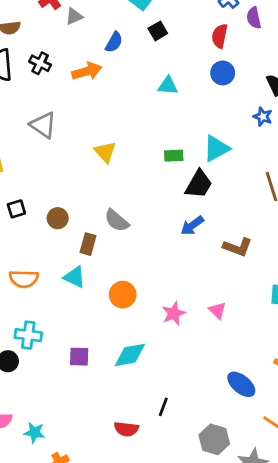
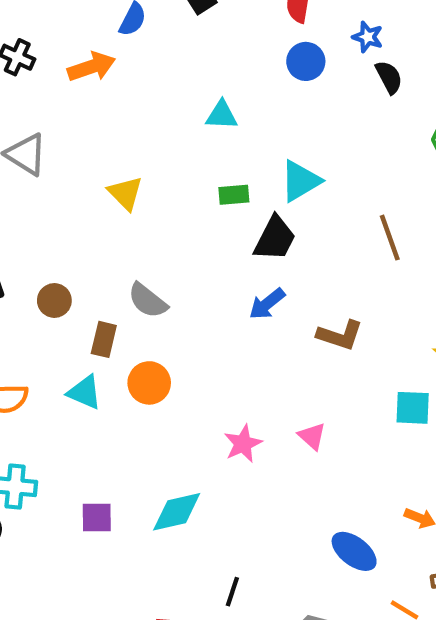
cyan triangle: (168, 86) -> (222, 115), moved
blue star: (263, 117) -> (368, 37), moved
orange circle: (123, 295) -> (149, 383), moved

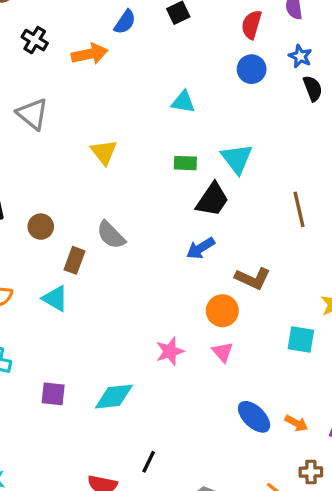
cyan triangle: (300, 181) -> (237, 159), turned -44
orange circle: (149, 383) -> (222, 311), moved
blue ellipse: (354, 551) -> (254, 417), moved

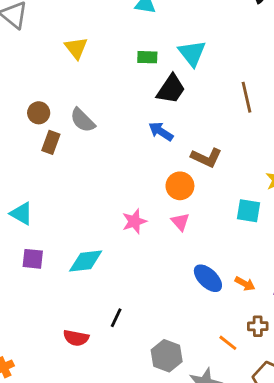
brown circle: (41, 227) -> (39, 113), moved
blue arrow: (201, 248) -> (161, 131), turned 65
cyan triangle: (55, 298) -> (22, 214), moved

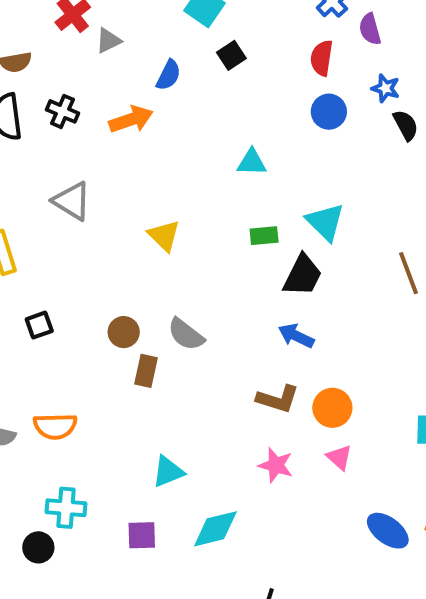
brown L-shape: (206, 158) -> (278, 399), moved
cyan triangle: (22, 214) -> (168, 472), moved, turned -45
pink star: (134, 221) -> (276, 465), turned -30

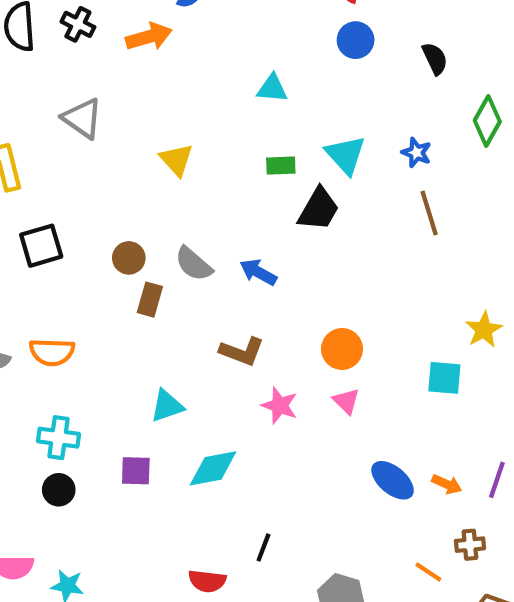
blue star: (386, 88) -> (416, 153), moved
black square: (39, 325) -> (41, 246), size x1.5
blue arrow: (296, 336) -> (258, 272), moved
brown L-shape: (278, 399) -> (242, 351), moved
black circle: (38, 547) -> (59, 490), moved

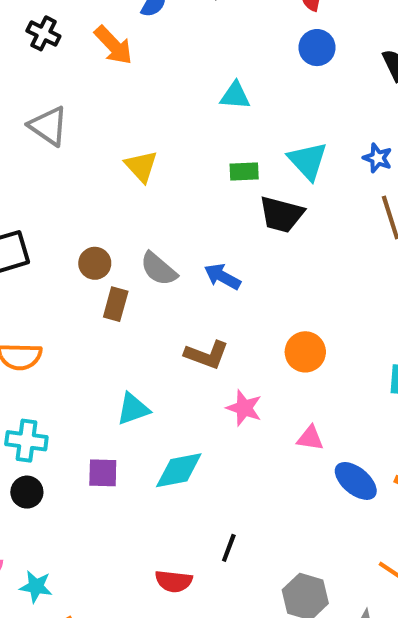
orange arrow: (149, 37) -> (113, 45), turned 63
black trapezoid: (319, 209) -> (281, 214), turned 75
pink triangle: (346, 401) -> (310, 438), moved, turned -36

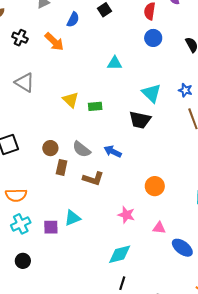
green rectangle: (244, 172) -> (95, 106), moved
brown L-shape: (207, 355) -> (93, 179), moved
cyan cross: (26, 441) -> (21, 224), moved, turned -30
cyan diamond: (179, 470) -> (120, 254), moved
purple square: (103, 473) -> (51, 227), moved

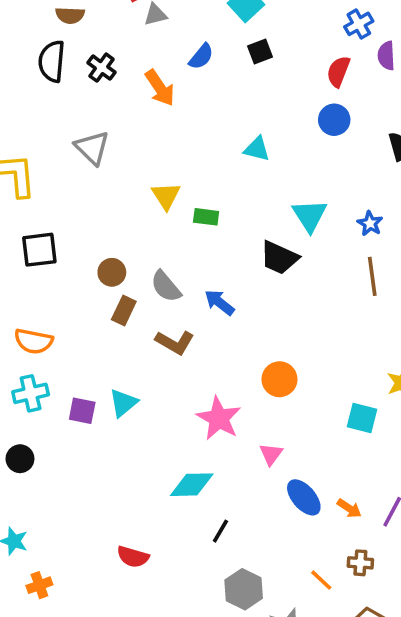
pink star: (126, 215) -> (219, 418), size x1.4
cyan triangle: (72, 218) -> (123, 403), turned -30
pink triangle: (159, 228) -> (271, 454), turned 48
black line: (122, 283) -> (220, 531), moved

